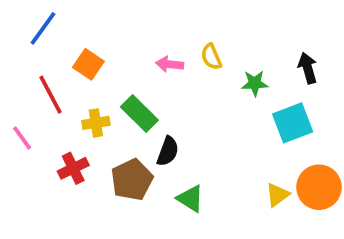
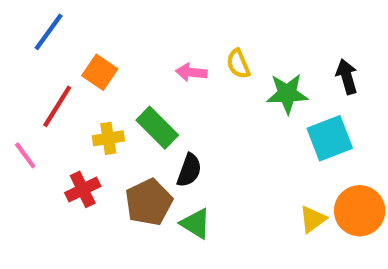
green star: (255, 83) -> (287, 94), size x1.4
red line: (51, 95) -> (57, 106), turned 60
green triangle: (190, 199) -> (196, 224), moved

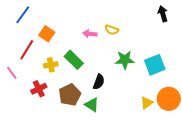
yellow semicircle: (238, 64) -> (112, 30), turned -48
black arrow: (347, 77) -> (163, 14), moved
green star: (287, 94) -> (125, 60), moved
black semicircle: (189, 170) -> (99, 82), moved

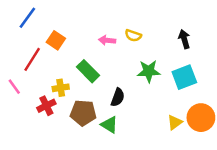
black arrow: (163, 14) -> (184, 39), moved
yellow cross: (51, 65) -> (61, 88), moved
brown pentagon: (70, 95) -> (83, 113), turned 30

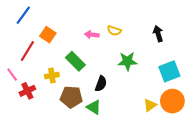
cyan square: (184, 77) -> (169, 71), moved
red cross: (46, 106) -> (27, 91), moved

